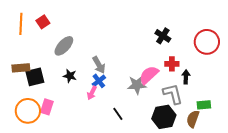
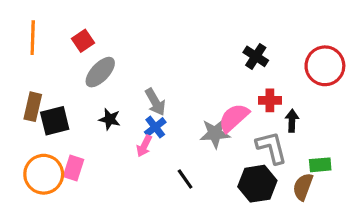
red square: (43, 22) -> (83, 41), moved
brown rectangle: (21, 68) -> (33, 107), turned -72

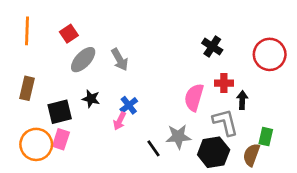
gray arrow: (155, 102) -> (120, 60), moved
pink semicircle: (234, 118) -> (194, 97), turned -32
black square: (55, 121) -> (60, 112), moved
gray star: (215, 133) -> (178, 137), moved
green rectangle: (320, 165) -> (266, 137), turned -72

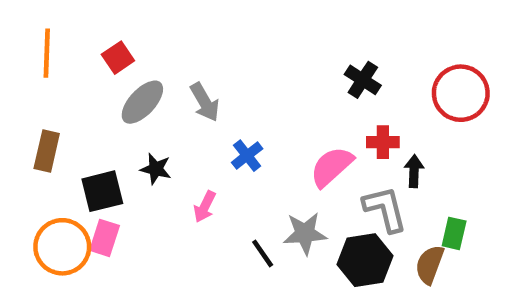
pink semicircle: (194, 97) -> (332, 167), turned 32
blue cross: (129, 105) -> (247, 156), moved

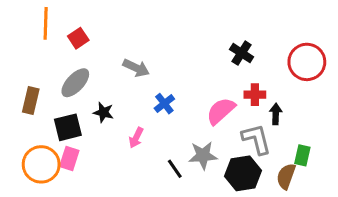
orange line: (47, 53) -> (46, 23), moved
gray ellipse: (142, 102) -> (75, 83), moved
gray arrow: (205, 102) -> (136, 68), turned -35

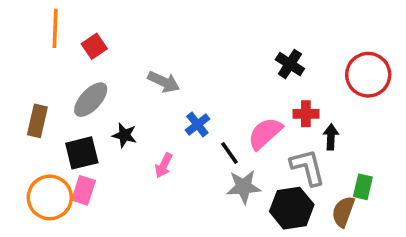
black line: (175, 169) -> (229, 153), moved

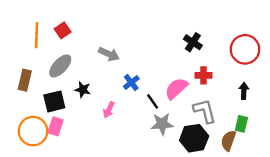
orange line: (55, 28) -> (37, 35), moved
black arrow: (331, 137) -> (244, 91), moved

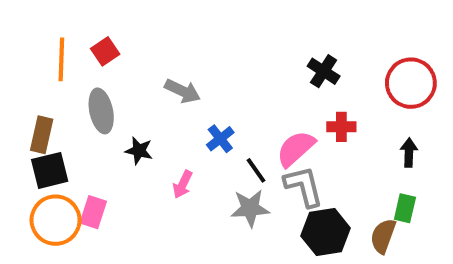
gray ellipse: (60, 66) -> (101, 111), turned -55
black square: (54, 101) -> (50, 170), moved
gray L-shape: (205, 111) -> (304, 186), moved
gray star: (162, 124) -> (250, 208), moved

